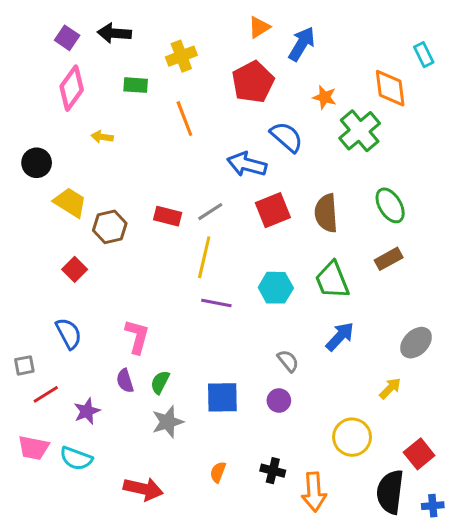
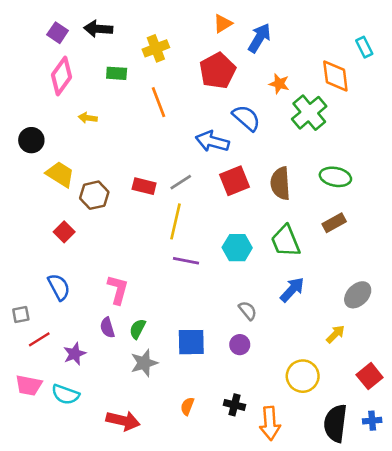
green ellipse: (390, 205) -> (335, 177), turned -48
red square: (419, 454) -> (370, 376), moved
blue cross: (433, 506) -> (372, 421), moved

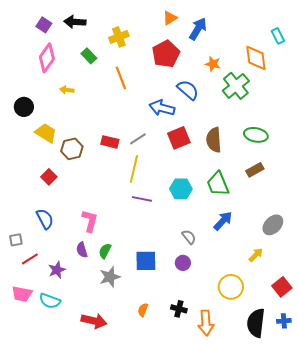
green rectangle: (117, 73) -> (89, 56), turned 42

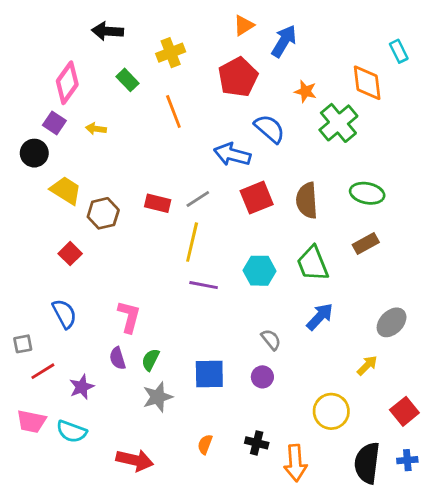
purple square: (44, 25) -> (54, 123), moved

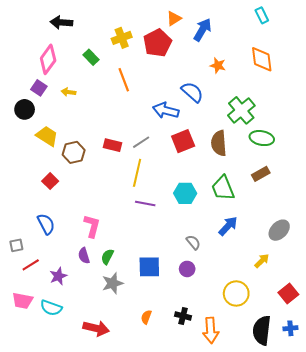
black arrow: (107, 31) -> (61, 22), moved
cyan rectangle: (399, 51) -> (262, 15), moved
red pentagon: (238, 77) -> (157, 43), moved
green cross: (338, 123) -> (241, 110), moved

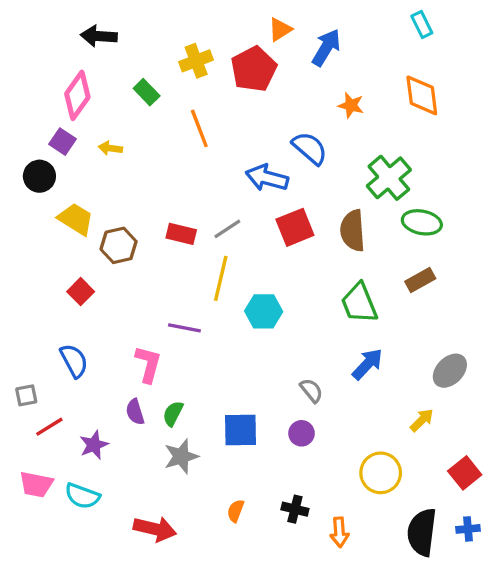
cyan hexagon: (185, 193) -> (264, 311), moved
purple line: (145, 203) -> (184, 328), moved
orange arrow: (211, 330) -> (339, 532), size x0.7

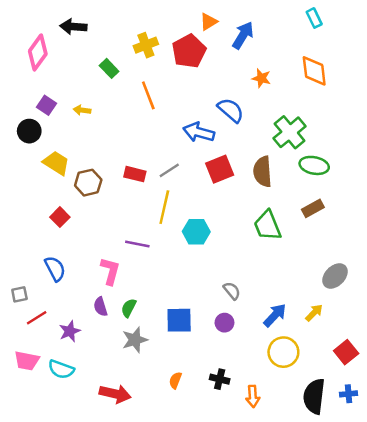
pink diamond: (77, 95) -> (38, 52), moved
blue arrow: (367, 364) -> (275, 315), moved

